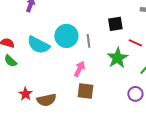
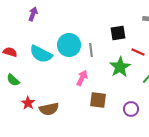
green semicircle: (10, 61) -> (13, 80), moved
brown square: (85, 91) -> (98, 100), moved
purple circle: (135, 94) -> (131, 109), moved

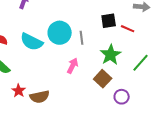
red line: (138, 52) -> (128, 29), moved
brown square: (98, 100) -> (103, 79), moved, turned 36

